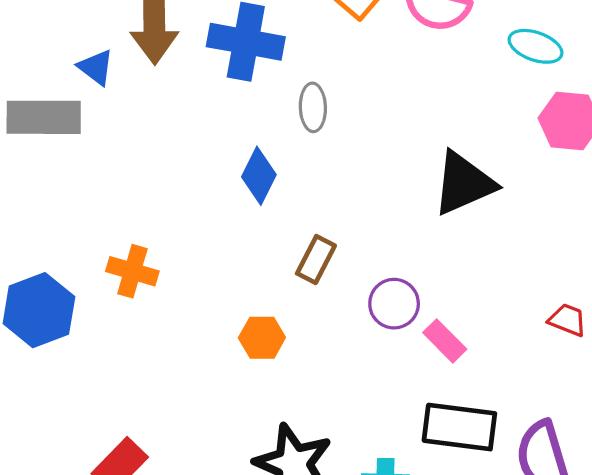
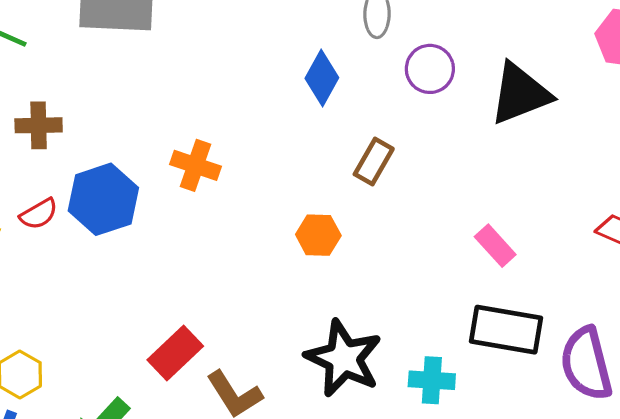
purple circle: (394, 304) -> (430, 69), moved

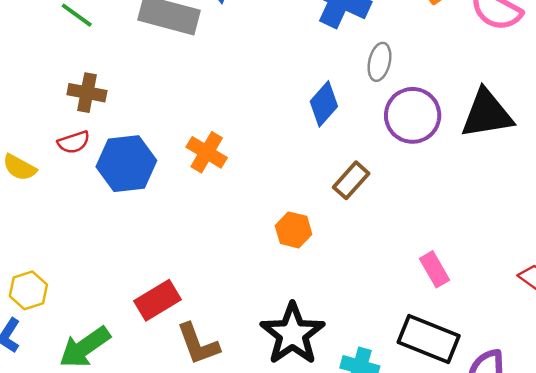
purple circle: (430, 69) -> (413, 115), size x1.4
black triangle: (520, 94) -> (487, 114), moved
red semicircle: (39, 214) -> (74, 142), moved

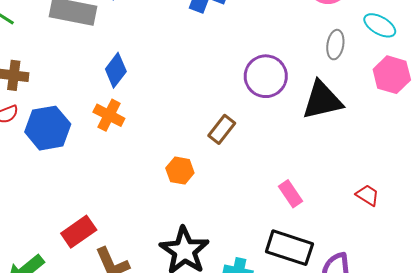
gray ellipse: (379, 62) -> (335, 45), moved
blue diamond: (324, 104) -> (116, 70), moved
black triangle: (487, 114) -> (322, 100), moved

